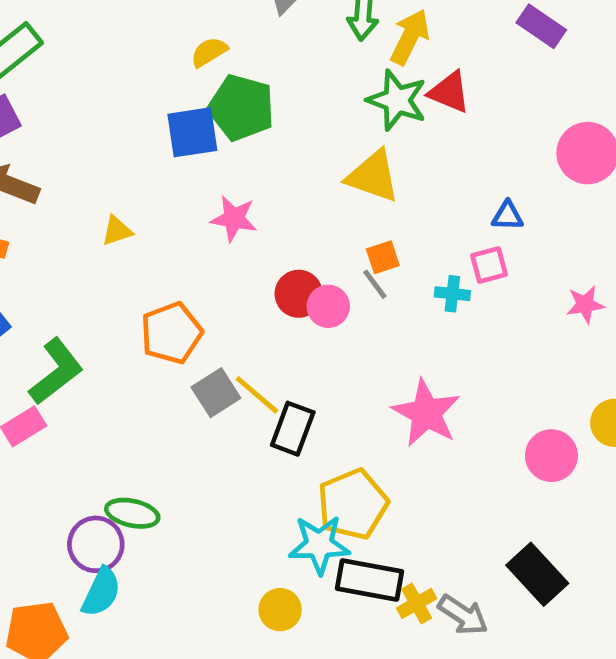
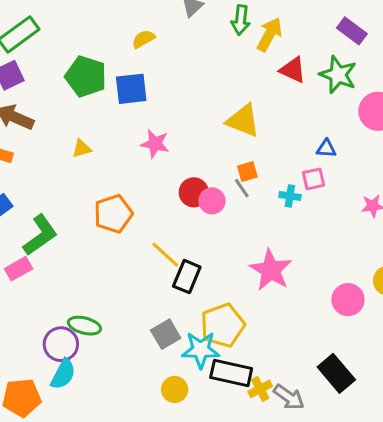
green star: (397, 100) -> (338, 75), moved
green pentagon: (241, 108) -> (86, 76), moved
gray square: (216, 393) -> (166, 334), moved

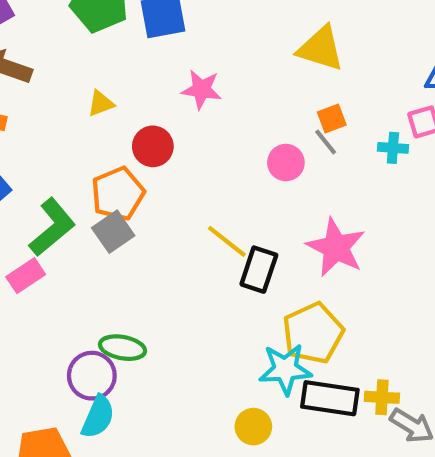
red circle: (194, 192) -> (153, 146), moved
orange pentagon: (113, 214) -> (118, 194), moved
pink star: (271, 270) -> (336, 247), moved
gray square: (166, 334) -> (113, 232), moved
yellow cross: (260, 389) -> (382, 397), moved, turned 35

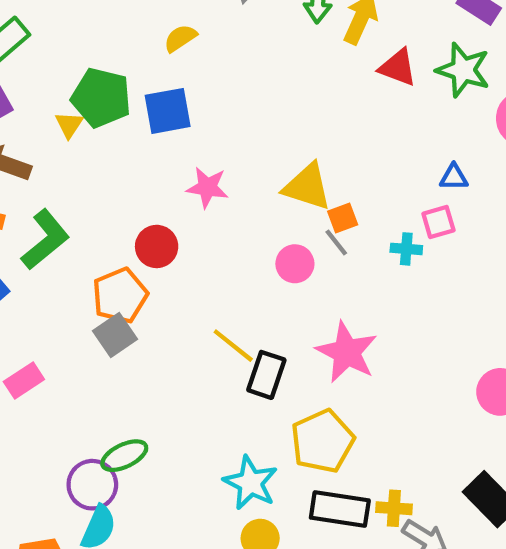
yellow triangle: (321, 49) -> (307, 187), moved
yellow triangle: (101, 103) -> (69, 125), moved, turned -36
green L-shape: (52, 227) -> (45, 240), moved
green ellipse: (122, 348) -> (124, 456), turned -36
cyan star: (285, 369) -> (251, 483), moved, turned 30

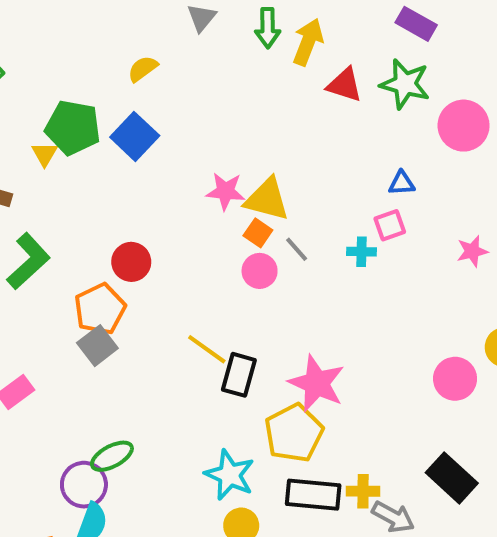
blue square: (168, 111) -> (135, 136), turned -33
pink star: (207, 187) -> (226, 191), moved
orange square: (343, 218) -> (258, 233), moved, turned -32
pink star: (347, 352) -> (317, 383), moved

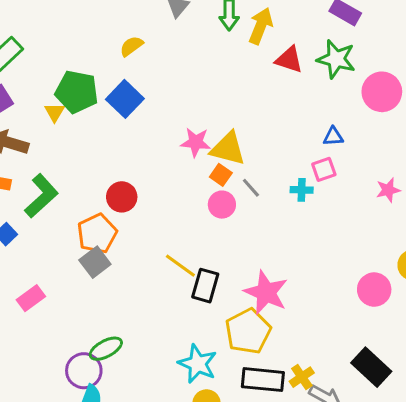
yellow cross: (363, 491) -> (302, 377), turned -35

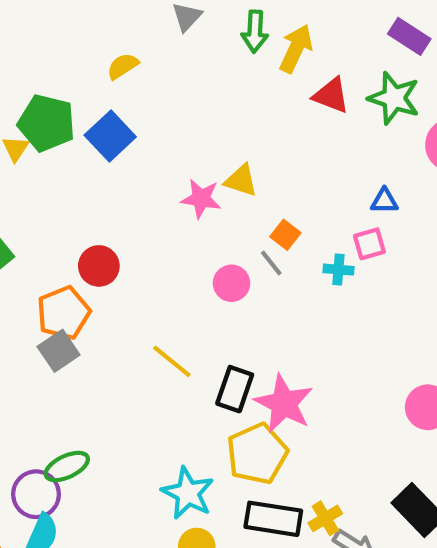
yellow triangle: (228, 149) -> (241, 180), moved, size x0.7
orange square: (221, 175) -> (285, 235), moved
black rectangle: (205, 286) -> (235, 389), moved

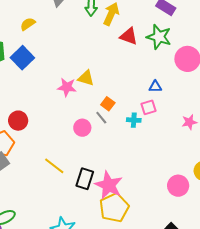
yellow pentagon: (257, 454) -> (114, 208), moved

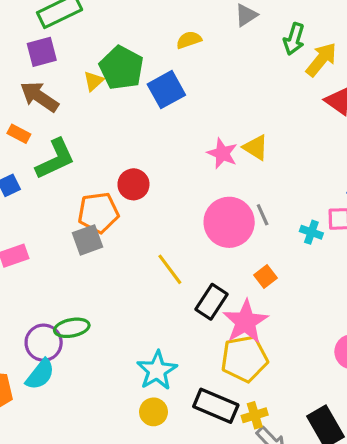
orange square: (108, 104) -> (266, 277), moved
pink circle: (82, 128) -> (229, 222), size x1.8

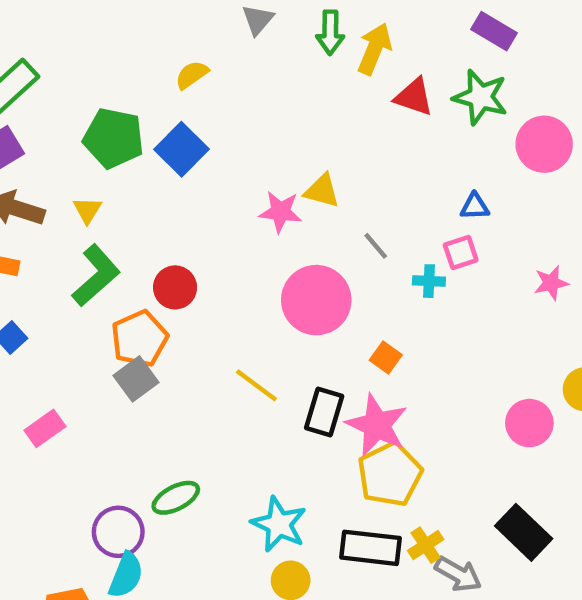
yellow triangle: (94, 81) -> (87, 210), moved
green L-shape: (55, 159) -> (96, 276), moved
gray line: (263, 215) -> (376, 246), moved
green ellipse: (72, 328) -> (176, 498), moved

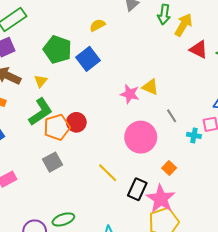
orange pentagon: (140, 339) -> (57, 127), moved

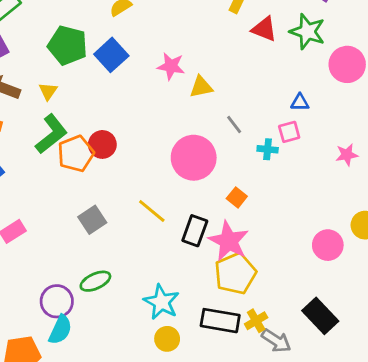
yellow triangle: (150, 87) -> (201, 87), turned -30
pink star: (130, 94) -> (171, 66), moved
gray square: (53, 162) -> (92, 220), moved

